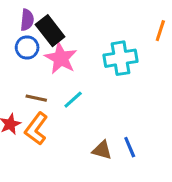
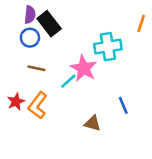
pink star: (61, 58) -> (84, 68), moved
brown line: (36, 98) -> (36, 68), moved
blue line: (130, 147) -> (123, 105), moved

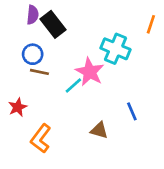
blue circle: (30, 38) -> (33, 54), moved
cyan cross: (108, 47) -> (116, 49), turned 32
orange L-shape: (38, 105) -> (41, 139), moved

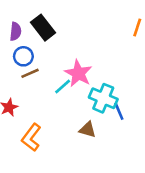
purple semicircle: (33, 15) -> (16, 31), moved
cyan cross: (116, 49) -> (103, 98), moved
brown line: (39, 72) -> (30, 73), turned -36

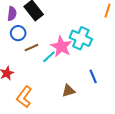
brown line: (30, 73) -> (31, 48), moved
cyan cross: (103, 98) -> (81, 38), moved
brown triangle: (88, 130) -> (68, 91), turned -32

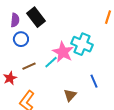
brown line: (31, 48) -> (29, 66), moved
brown triangle: (68, 91) -> (70, 95), turned -32

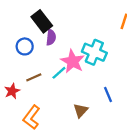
purple semicircle: (15, 20) -> (51, 37), moved

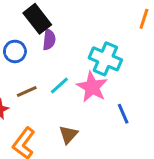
pink star: (73, 61) -> (92, 87), moved
brown triangle: (81, 110) -> (68, 134), moved

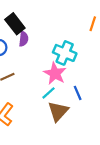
cyan line: (59, 86) -> (48, 93), moved
brown triangle: (68, 134) -> (58, 111), moved, size x1.5

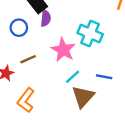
pink star: (55, 73) -> (63, 50), moved
blue line: (78, 93) -> (104, 77), turned -56

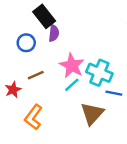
cyan cross: (90, 34) -> (99, 73), moved
cyan line: (73, 77) -> (72, 85), moved

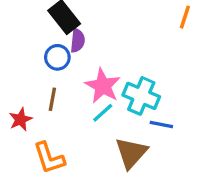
blue circle: (26, 43) -> (57, 57), moved
brown line: (36, 75) -> (52, 99), turned -56
orange L-shape: (33, 117) -> (49, 158), turned -55

